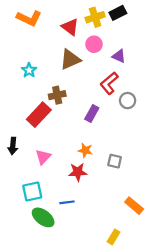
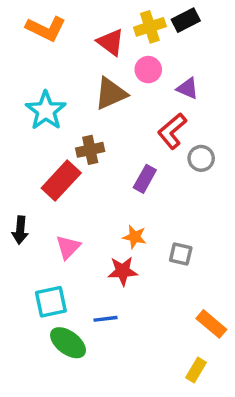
cyan star: (29, 70) -> (46, 111), size x1.6
yellow rectangle: (113, 237) -> (196, 370), moved

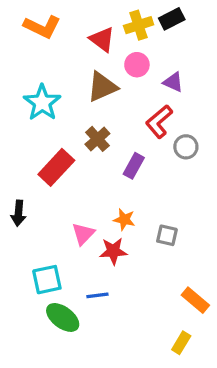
brown cross: (90, 150) -> (97, 139), moved, turned -30
pink triangle: (68, 247) -> (83, 234), moved

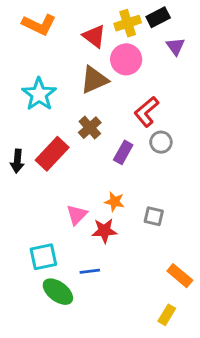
pink circle: (137, 65) -> (126, 59), size x1.4
purple triangle: (173, 82) -> (175, 46), moved, turned 30
gray circle: (186, 147) -> (161, 142), moved
black arrow: (18, 213) -> (17, 161), moved

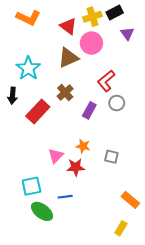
black arrow: (17, 161) -> (13, 96), moved

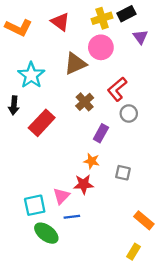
orange L-shape: (28, 18) -> (18, 28), moved
red triangle: (68, 26) -> (60, 22), moved
brown cross: (65, 92) -> (85, 102), moved
purple rectangle: (89, 110) -> (101, 133), moved
pink triangle: (56, 156) -> (61, 196), moved

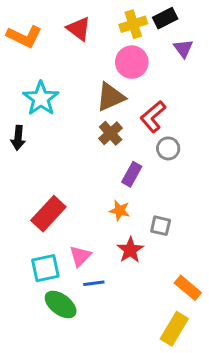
brown triangle: (75, 64) -> (111, 97), moved
red rectangle: (42, 123) -> (48, 214), moved
red star: (83, 184) -> (130, 250), moved, turned -30
yellow rectangle: (133, 252) -> (174, 329), size x1.5

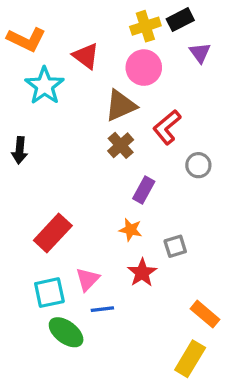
red triangle: (79, 29) -> (86, 56), moved
cyan star: (41, 98) -> (45, 86), moved
gray circle: (168, 148) -> (198, 165), moved
gray square: (161, 226) -> (175, 246), turned -30

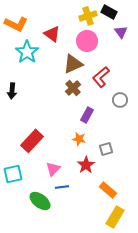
black rectangle: (180, 20) -> (109, 12), turned 56
cyan square: (49, 293) -> (13, 174), moved
orange rectangle: (205, 314) -> (108, 190), moved

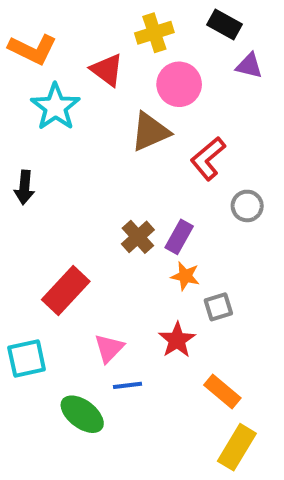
yellow cross: (88, 16) -> (154, 33), moved
purple triangle: (121, 32) -> (249, 66), turned -40
brown cross: (73, 88) -> (138, 237), moved
orange star: (79, 139) -> (185, 276), moved

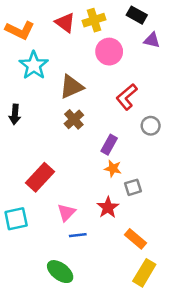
red triangle: (107, 70) -> (65, 23), moved
brown triangle: (150, 132) -> (71, 87), moved
brown cross: (138, 237) -> (74, 119), moved
green ellipse: (82, 414) -> (60, 272), moved

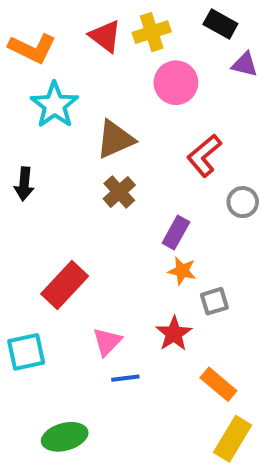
green ellipse: (60, 272) -> (65, 437), moved, turned -52

